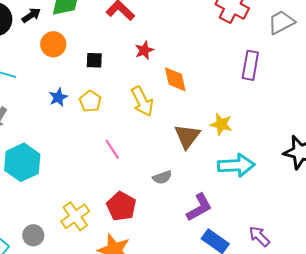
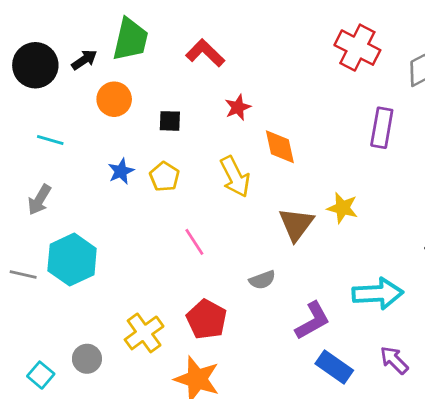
cyan arrow: (236, 165) -> (378, 294), moved

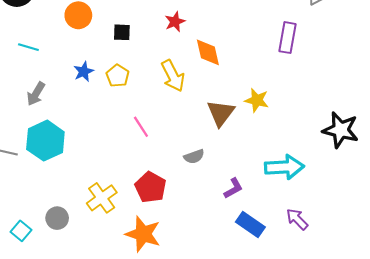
gray arrow: (39, 200) -> (36, 94), moved
purple L-shape: (313, 321) -> (233, 188), size x0.7

